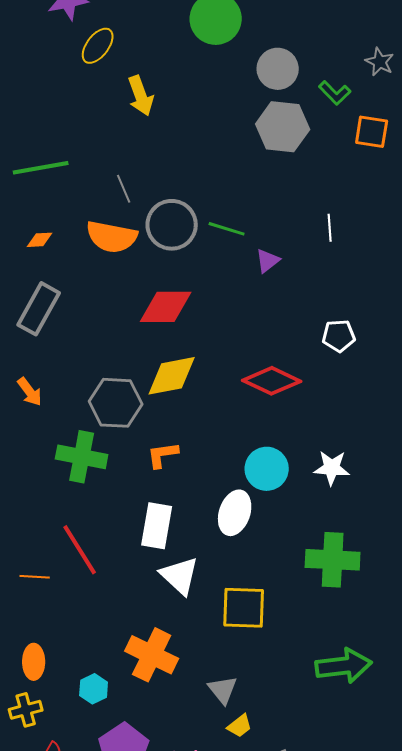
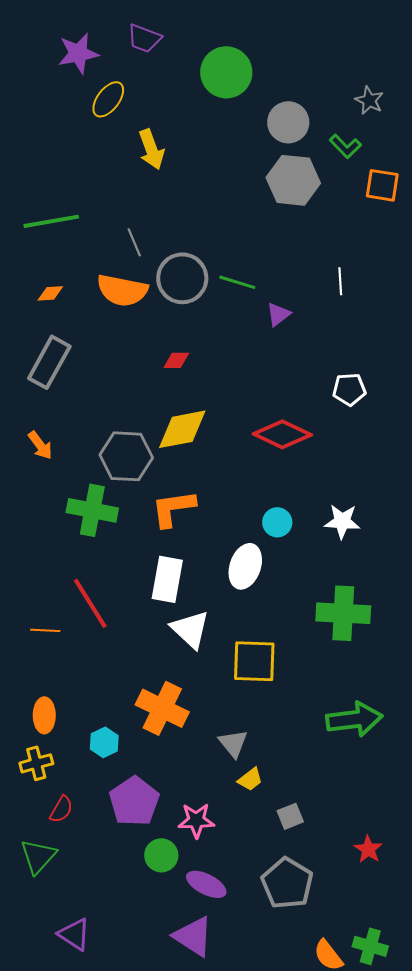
gray star: (380, 62) -> (369, 100), moved
red diamond: (166, 307) -> (176, 360), size x0.5
orange L-shape: (163, 455) -> (173, 508), size x1.4
cyan circle: (267, 469) -> (277, 522), size x0.7

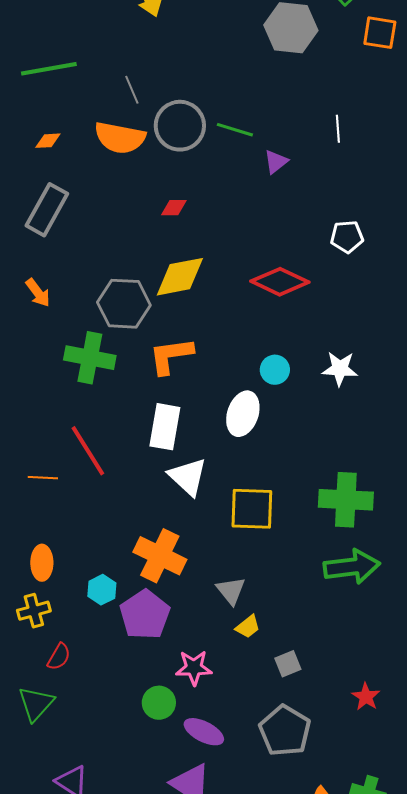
green cross: (343, 613) -> (346, 500), moved
purple pentagon: (134, 801) -> (145, 615), moved

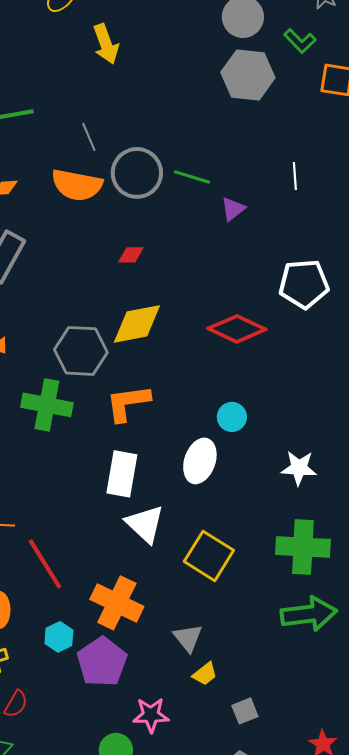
white pentagon: (347, 237) -> (304, 284), size x1.5
white star: (340, 369) -> (299, 468), moved
red line: (88, 451) -> (45, 564), moved
yellow square: (252, 509) -> (209, 556), turned 30

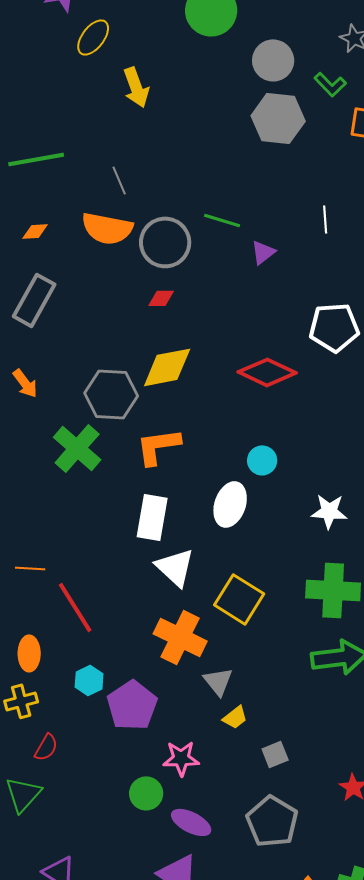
gray circle: (137, 173) -> (165, 242), moved
green cross: (47, 405) -> (77, 448), turned 30
orange cross: (117, 603) -> (180, 637), moved

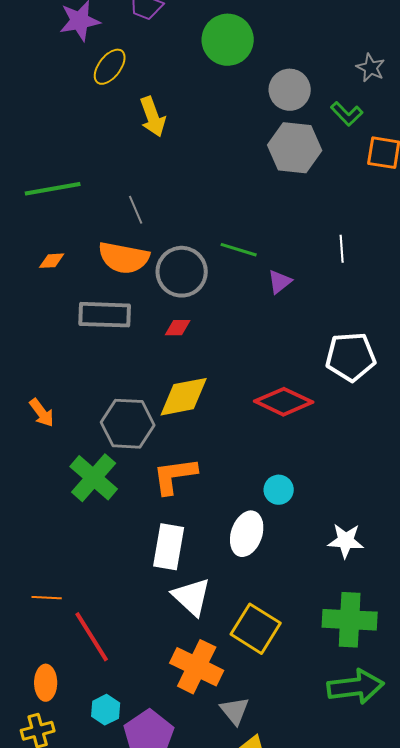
gray rectangle: (34, 300) -> (105, 315), moved, turned 63

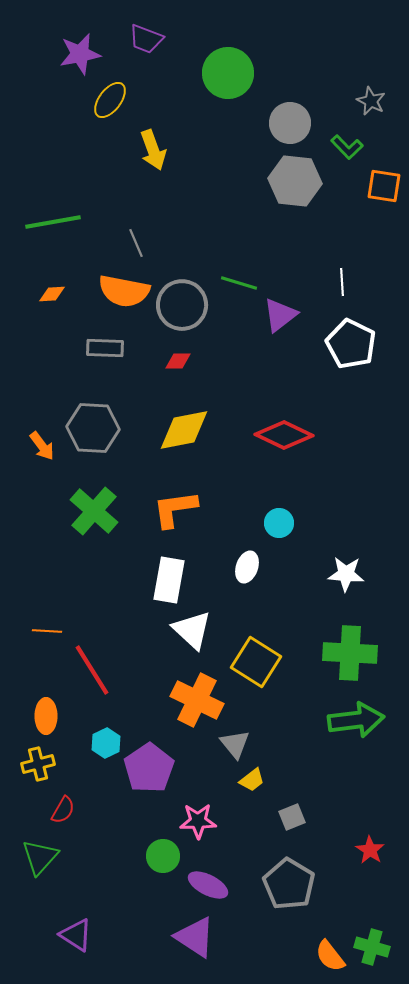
purple triangle: (280, 282) -> (280, 315), size x1.4
gray rectangle: (105, 315) -> (105, 348), size x0.7
white pentagon: (351, 357) -> (351, 344), moved, turned 30
gray hexagon: (128, 424) -> (93, 428), moved
white ellipse: (247, 534) -> (247, 567), size x0.7

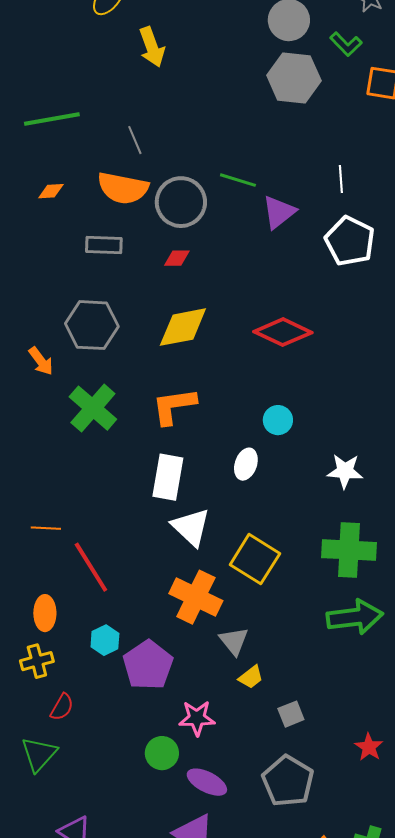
orange arrow: (42, 446) -> (41, 361), moved

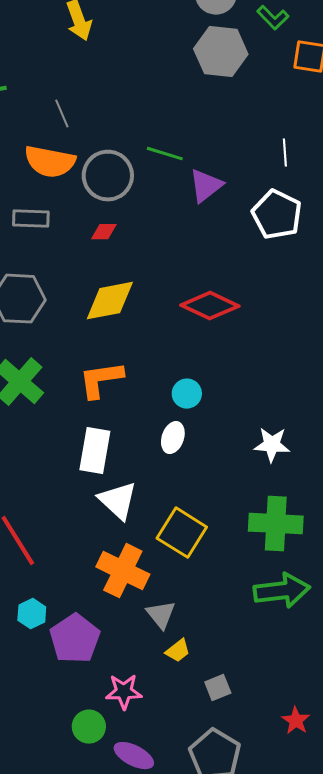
white line: (341, 179) -> (285, 153), moved
cyan circle: (278, 420) -> (187, 394), moved

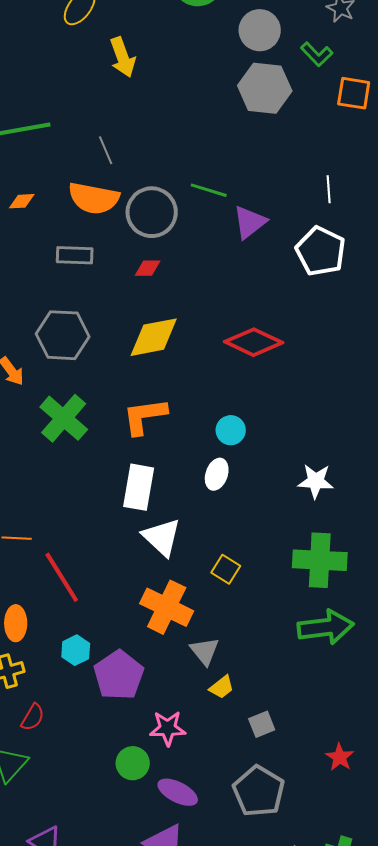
yellow square: (182, 533) -> (226, 569), size x0.6

